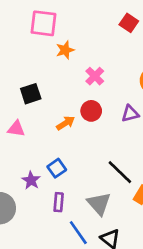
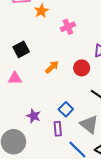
pink cross: (95, 76) -> (68, 27), turned 32
red circle: (91, 111) -> (82, 68), moved
blue square: (57, 168) -> (66, 109), moved

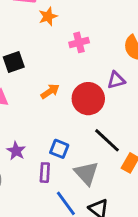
red circle: (82, 68) -> (88, 99), size x1.5
blue square: (66, 109) -> (59, 149), turned -32

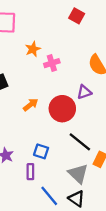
orange star: (48, 16) -> (33, 49), moved
gray triangle: (86, 173) -> (78, 174), moved

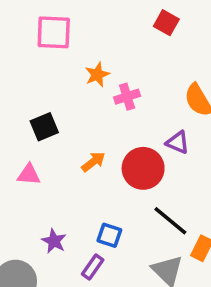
purple triangle: (84, 92) -> (178, 142), turned 42
purple rectangle: (30, 172) -> (93, 267), turned 35

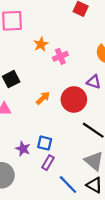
blue square: (109, 235) -> (45, 143), moved

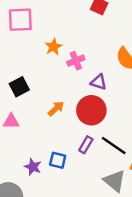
purple triangle: (94, 82) -> (99, 82), moved
purple rectangle: (48, 163) -> (86, 145), moved

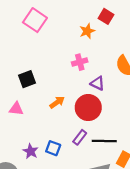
pink square: (20, 20) -> (35, 20), turned 30
orange star: (53, 47) -> (87, 31), moved
black line: (114, 146) -> (104, 141), turned -40

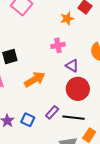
orange arrow: (57, 102) -> (35, 79), size x1.5
red circle: (88, 108) -> (78, 89), moved

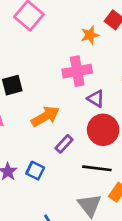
pink cross: (58, 45) -> (77, 71), size x1.5
purple rectangle: (52, 112) -> (64, 144), moved

